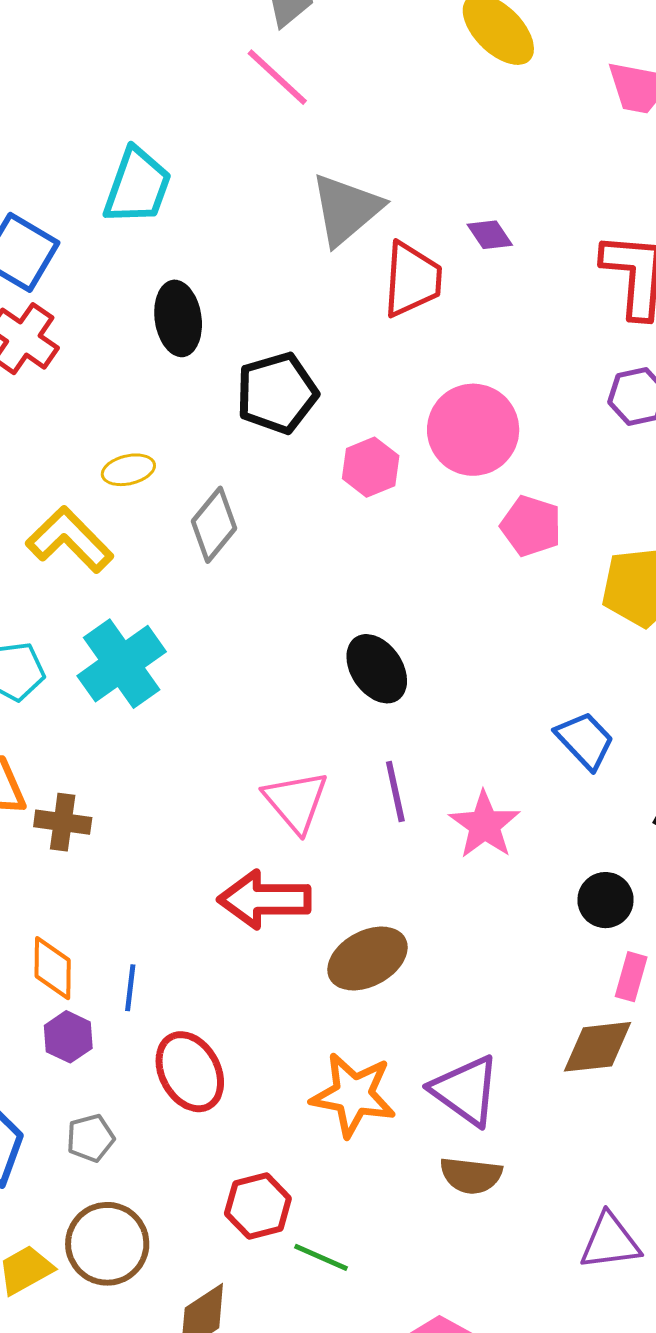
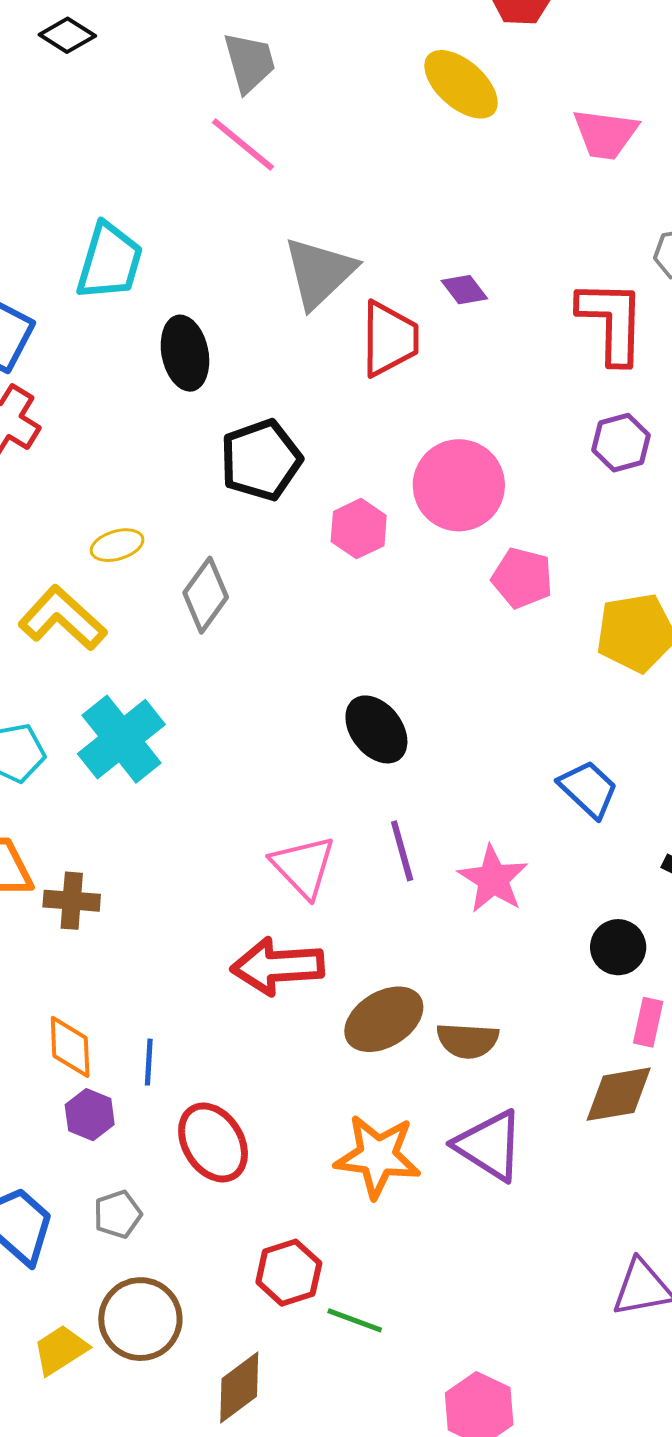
black ellipse: (178, 318) -> (185, 353), moved
brown semicircle: (471, 1175) -> (468, 1041), moved

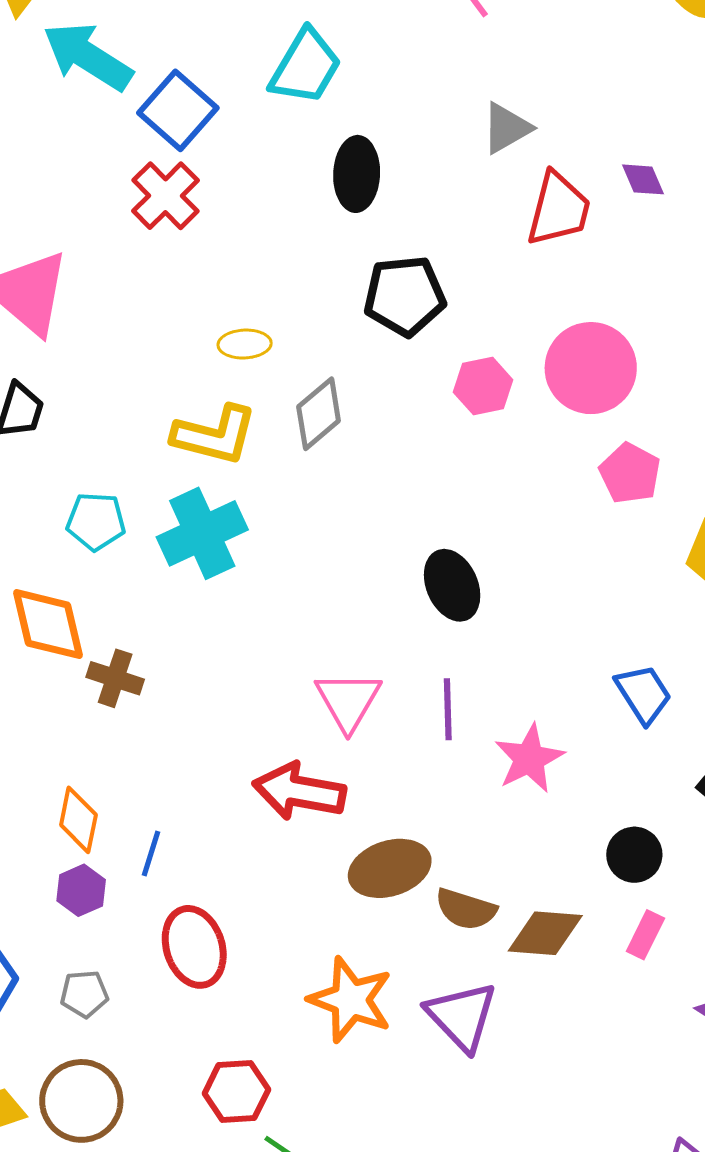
gray triangle: (319, 273) -> (506, 128), size x0.7
yellow L-shape: (62, 618) -> (215, 435), moved, turned 138
brown diamond: (619, 1094) -> (545, 933), moved

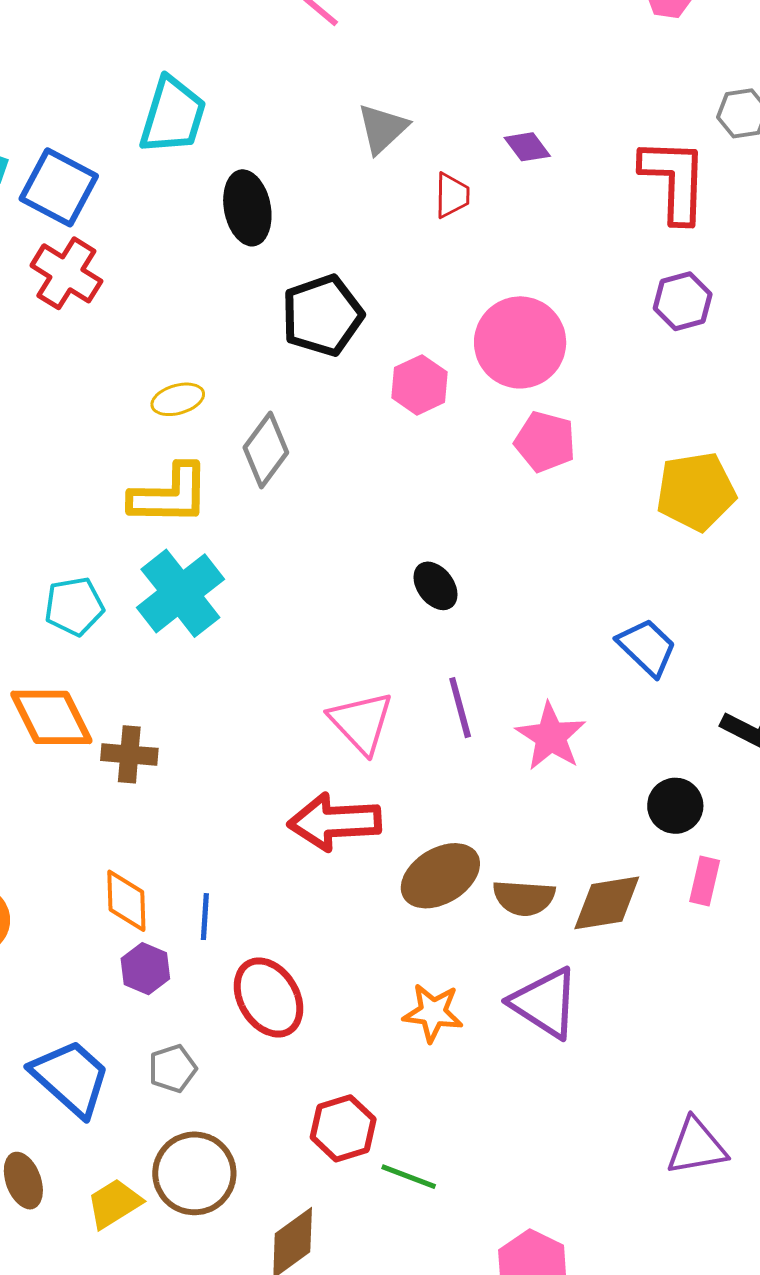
red trapezoid: (559, 209) -> (452, 195), size x0.6
pink pentagon: (630, 473) -> (545, 442), moved
black ellipse: (452, 585) -> (435, 586), size x0.7
orange star: (351, 1000) -> (433, 1013), size x0.7

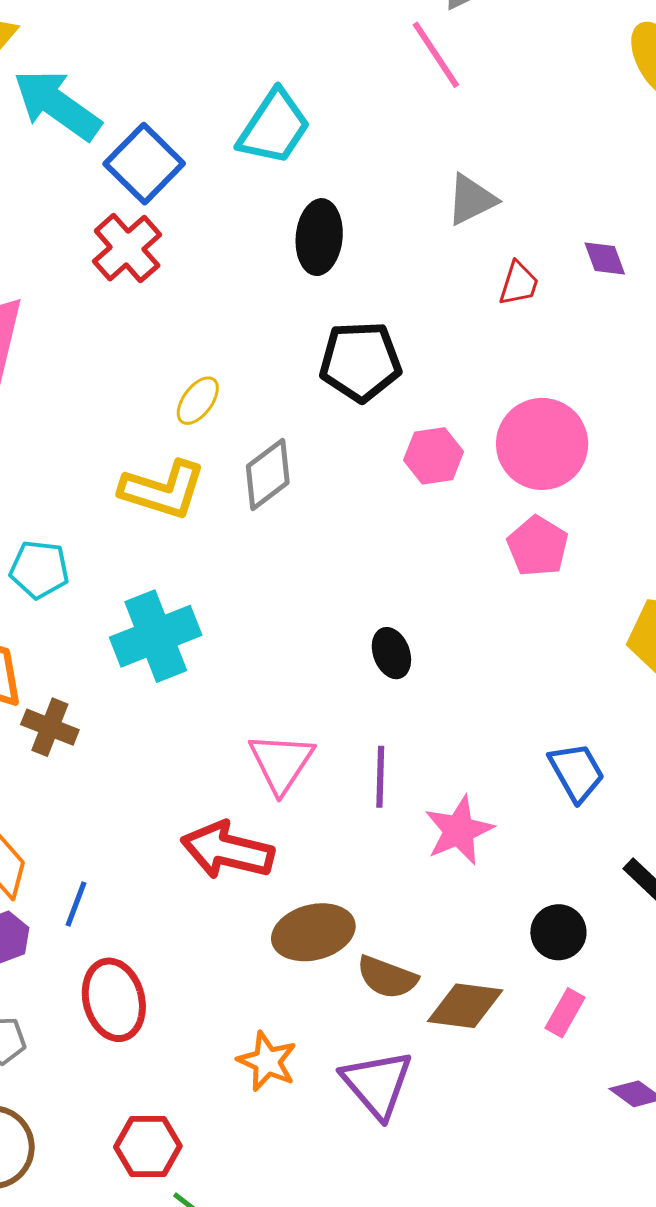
yellow ellipse: (178, 399) -> (198, 401), turned -54
cyan cross: (180, 593) -> (156, 636), moved

